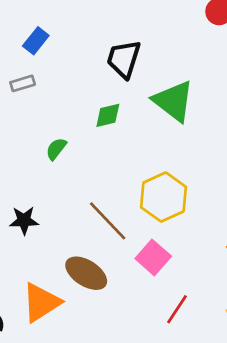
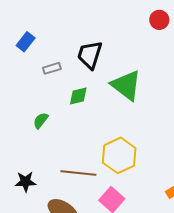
gray rectangle: (23, 83) -> (52, 68), moved
black star: (24, 220) -> (26, 182), moved
brown line: (108, 221) -> (78, 173), turned -40

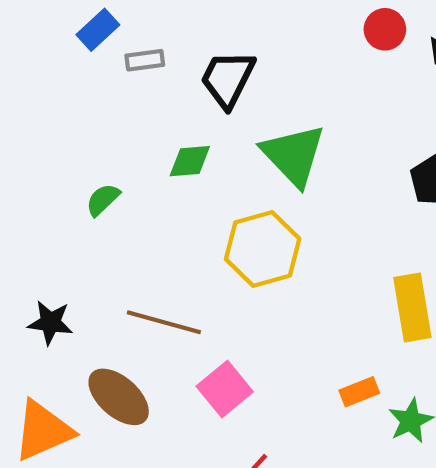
gray rectangle: (52, 68) -> (145, 60), moved
yellow hexagon: (119, 155) -> (263, 249), moved

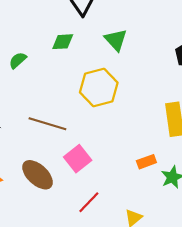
green triangle: (294, 155) -> (116, 40), size x0.7
brown ellipse: (119, 397) -> (38, 175), moved

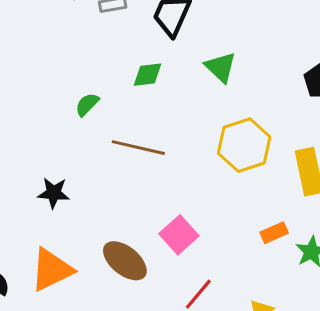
yellow hexagon: (99, 88) -> (244, 145), moved
brown line: (47, 124) -> (138, 148), moved

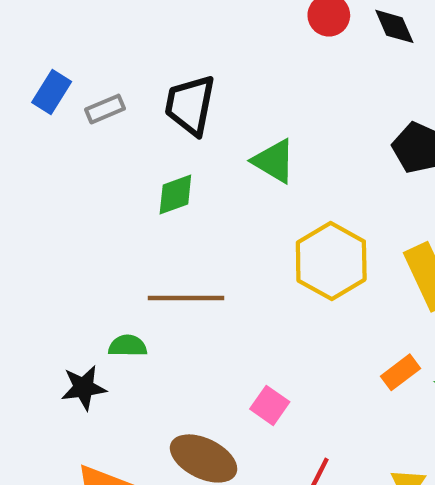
green semicircle: (87, 104) -> (128, 346), moved, turned 60
pink square: (179, 235) -> (270, 405), size x0.7

